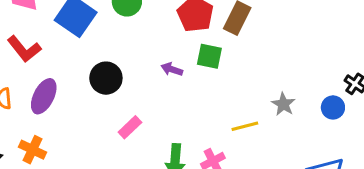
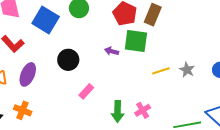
green square: (209, 56) -> (136, 41), size x1.4
yellow line: (245, 126) -> (161, 71), moved

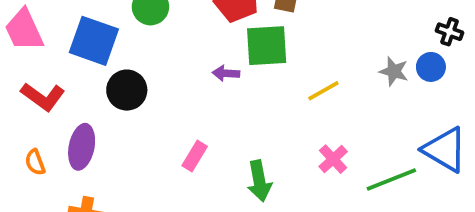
black circle: (68, 60) -> (127, 90), moved
gray star: (187, 70) -> (394, 71), moved
pink cross: (143, 110) -> (333, 159), moved

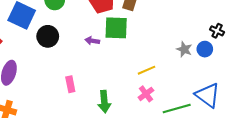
black circle: (127, 90) -> (48, 36), moved
yellow line: (323, 91) -> (147, 70), moved
pink rectangle: (195, 156) -> (70, 84), turned -49

